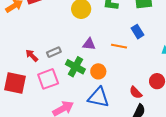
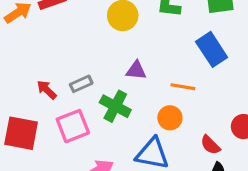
blue rectangle: (137, 32) -> (212, 49), size x1.5
orange line: (119, 46) -> (183, 87), moved
orange circle: (98, 71) -> (170, 118), moved

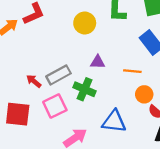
gray rectangle: (81, 84) -> (58, 75), size x1.5
orange circle: (170, 118) -> (144, 94), moved

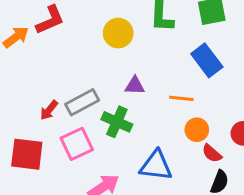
red arrow: (34, 81) -> (49, 110), turned -91

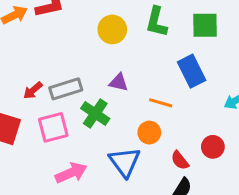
orange circle: (197, 130) -> (149, 133), moved
blue triangle: (156, 166) -> (125, 162), turned 36

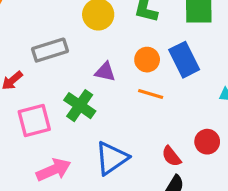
gray rectangle: (66, 89) -> (50, 50), moved
orange circle: (149, 133) -> (147, 60), moved
blue triangle: (125, 162) -> (112, 158), turned 32

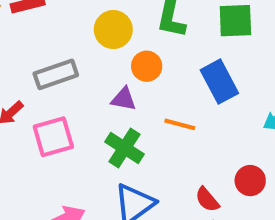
orange circle: (147, 60) -> (147, 66), moved
green cross: (80, 106) -> (125, 148), moved
pink square: (34, 121) -> (53, 137), moved

